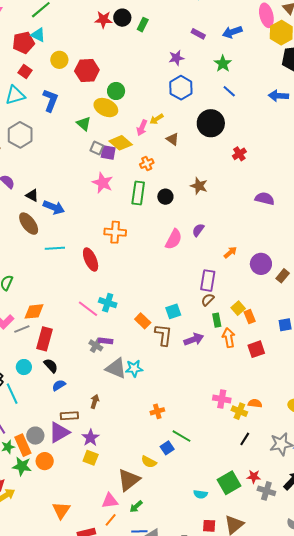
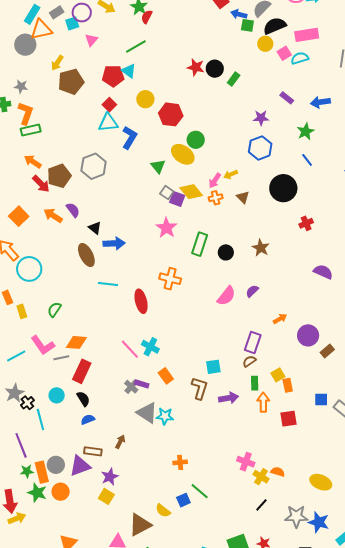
cyan triangle: (15, 95) -> (108, 123), moved
orange cross: (147, 164) -> (216, 198), moved
blue arrow: (54, 207) -> (114, 243), turned -35
orange rectangle: (143, 321) -> (166, 376), moved

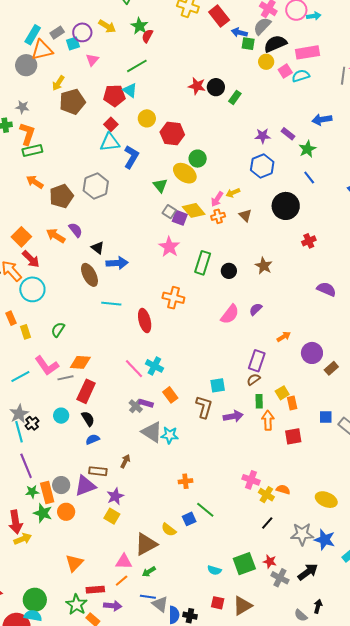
purple rectangle: (287, 98) -> (288, 134), moved
red arrow: (41, 184) -> (31, 259), moved
cyan line: (40, 420) -> (19, 432), moved

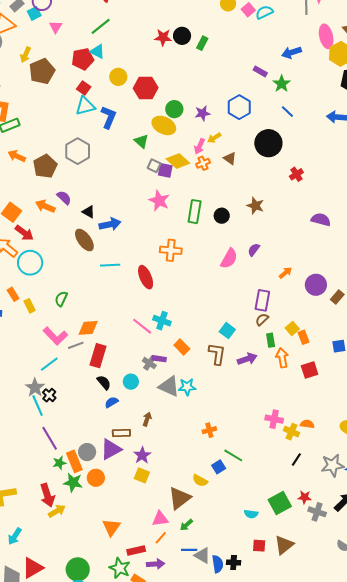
purple star: (263, 136) -> (202, 113), moved
cyan line: (20, 377) -> (49, 364), moved
cyan square: (218, 385) -> (227, 331), turned -35
cyan circle: (61, 416) -> (131, 382), moved

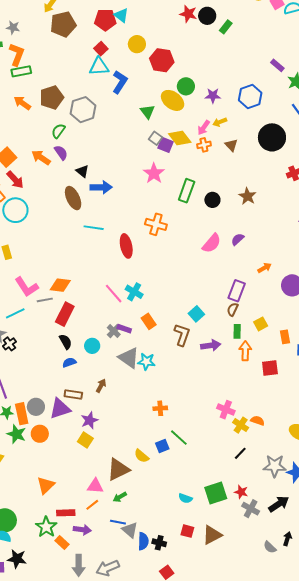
brown pentagon: (45, 166) -> (52, 97), moved
green semicircle: (61, 299) -> (58, 131), moved
brown semicircle: (262, 319) -> (233, 309), turned -32
orange rectangle: (304, 337) -> (285, 337), moved

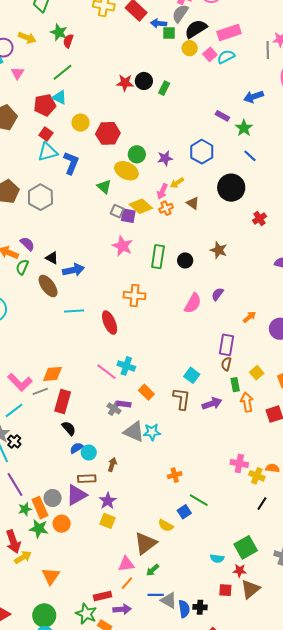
green semicircle: (58, 131) -> (22, 267), moved
cyan circle: (92, 346) -> (89, 453), moved
orange triangle: (46, 485) -> (51, 576), moved
red star: (241, 492) -> (240, 571), moved

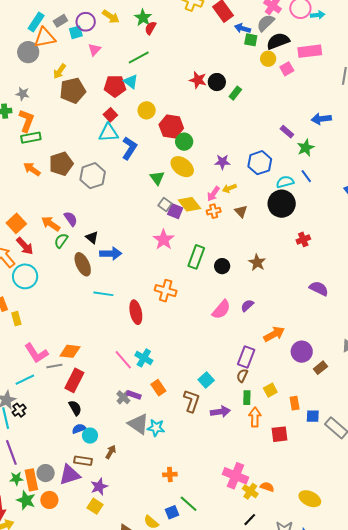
cyan semicircle: (226, 57) -> (285, 182), moved
green circle: (137, 154) -> (184, 142), moved
orange arrow: (249, 317) -> (274, 334), size x1.5
pink cross: (239, 463) -> (235, 476), size x1.4

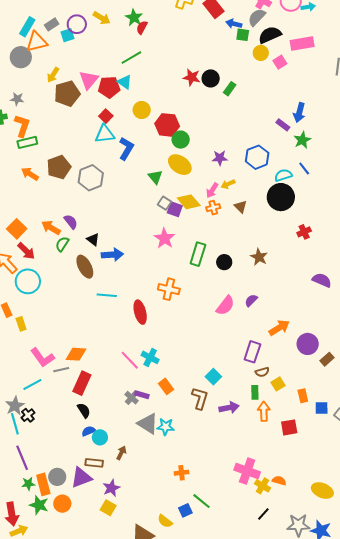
pink triangle: (94, 49) -> (89, 80), moved, size x1.5
blue arrow: (321, 119) -> (299, 113), moved, turned -66
brown semicircle: (242, 376) -> (262, 372), moved, turned -128

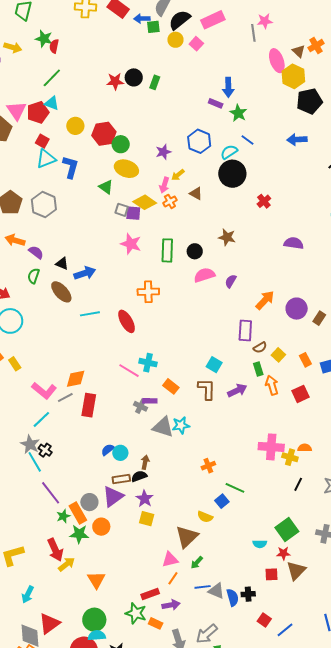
orange arrow: (51, 228) -> (15, 240), moved
pink semicircle: (225, 306) -> (204, 275), moved, turned -130
black semicircle: (84, 410) -> (139, 476), moved, turned -63

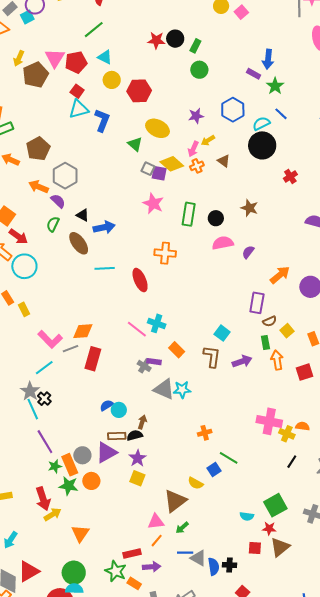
cyan triangle: (52, 103) -> (105, 57), moved
green circle: (121, 144) -> (199, 70), moved
gray hexagon: (44, 205) -> (65, 176), moved

